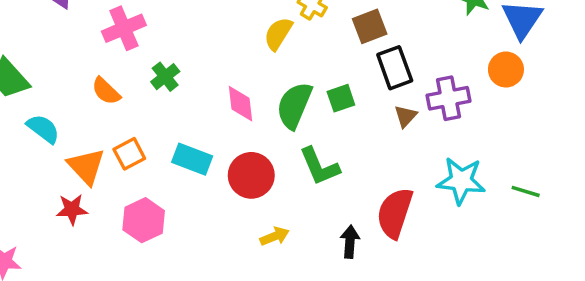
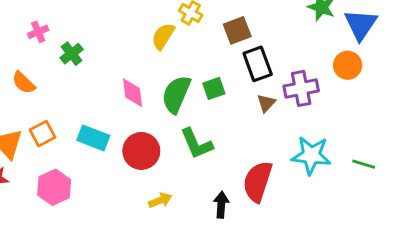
pink cross: (124, 28) -> (38, 32), size x0.6
green cross: (165, 77) -> (72, 54), moved

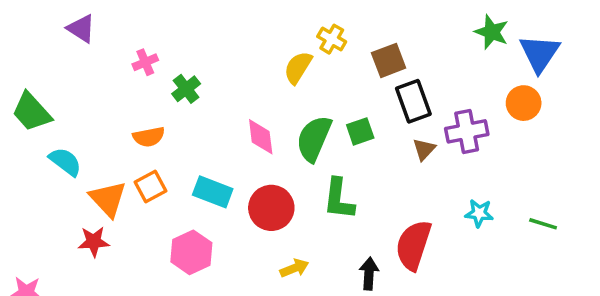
orange semicircle: (24, 83) -> (149, 137), moved, turned -55
green L-shape: (196, 144) -> (339, 199), turned 30
cyan star: (311, 155) -> (479, 213), size x0.6
pink hexagon: (54, 187) -> (191, 252), moved

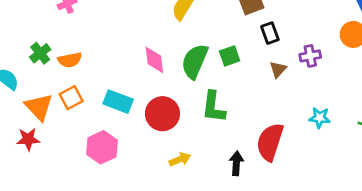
green cross: (186, 89) -> (40, 53), moved
black rectangle: (413, 101) -> (270, 33), size x0.7
purple cross: (467, 131) -> (310, 56), size x0.7

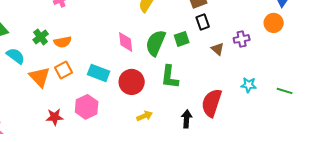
black rectangle: (270, 33) -> (203, 22), moved
brown triangle: (278, 69) -> (218, 49), turned -32
red star: (28, 139) -> (55, 117), moved

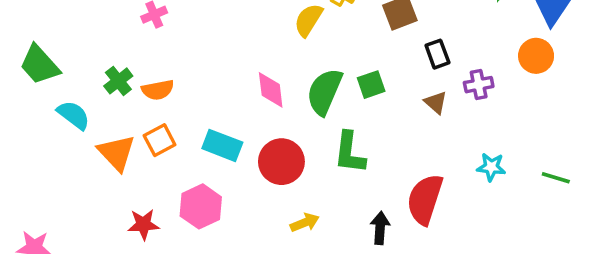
black rectangle: (203, 22) -> (437, 54), moved

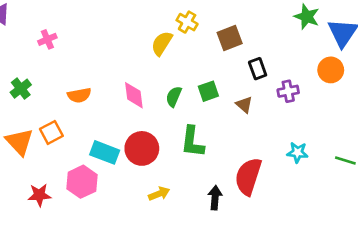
orange semicircle: (158, 90) -> (79, 95), moved
green semicircle: (324, 92) -> (174, 97), size x0.6
brown triangle: (436, 102) -> (244, 105), moved
cyan rectangle: (222, 145) -> (105, 152), moved

